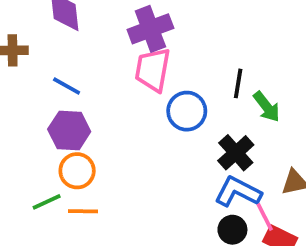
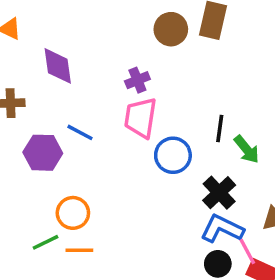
purple cross: (150, 29) -> (137, 80), size x0.6
blue line: (67, 86) -> (80, 132), moved
purple hexagon: (69, 130) -> (43, 153), moved

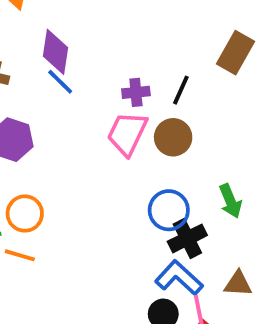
brown circle: (171, 29) -> (173, 137), moved
black line: (220, 129) -> (181, 90), moved
blue line: (80, 132) -> (60, 82), moved
blue circle: (173, 155) -> (169, 210), moved

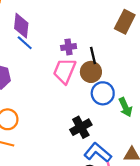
black line: (181, 90) -> (93, 56), moved, turned -35
blue circle: (169, 210) -> (103, 93), moved
black cross: (187, 238) -> (81, 127), moved

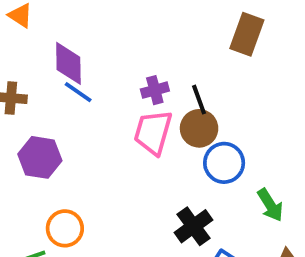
green arrow: (125, 107) -> (270, 205), moved

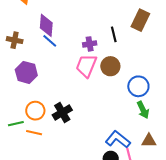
black line: (199, 100) -> (114, 34), moved
blue circle: (224, 163) -> (138, 86), moved
black cross: (193, 226) -> (62, 112), moved

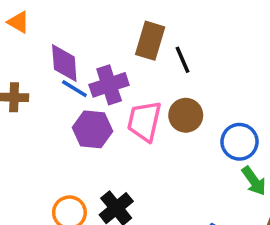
brown rectangle: (140, 20) -> (150, 41), moved
purple cross: (90, 44) -> (109, 85), moved, size x1.5
purple hexagon: (26, 72) -> (93, 129), moved

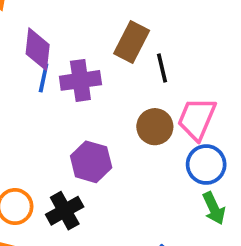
blue line: (74, 89) -> (44, 78), turned 60
pink trapezoid: (144, 121) -> (197, 119), moved
purple hexagon: (93, 129) -> (91, 162), moved

